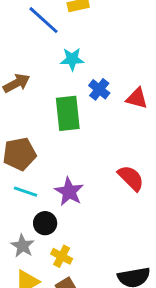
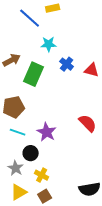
green rectangle: (68, 113) -> (34, 74), moved, turned 30

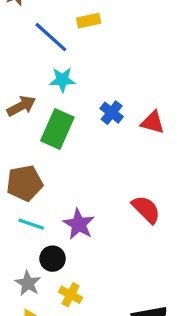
cyan star: (49, 44) -> (62, 80), moved

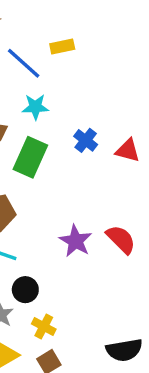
purple star: (79, 224) -> (76, 241), moved

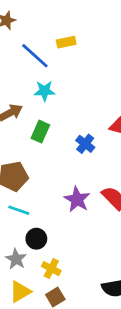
blue cross: (86, 140) -> (85, 144), moved
green rectangle: (30, 157) -> (40, 132), size x0.7

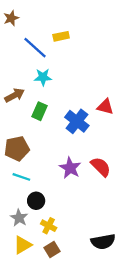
blue cross: (85, 144) -> (77, 121), size x1.5

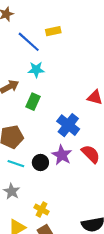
blue cross: (77, 121) -> (68, 125), moved
black circle: (36, 201) -> (40, 163), moved
gray star: (19, 218) -> (12, 191), moved

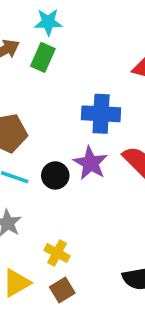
green rectangle: (33, 102) -> (43, 57), moved
blue cross: (68, 125) -> (101, 114), turned -35

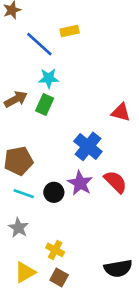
blue cross: (101, 114) -> (88, 146), turned 36
brown square: (62, 290) -> (59, 277), turned -30

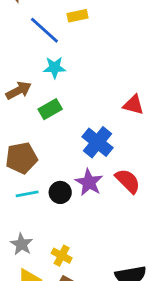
green rectangle: (45, 104) -> (50, 109), moved, turned 36
cyan line: (24, 194) -> (27, 194), turned -30
gray star: (18, 228) -> (21, 244), moved

